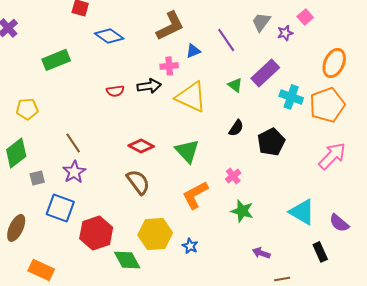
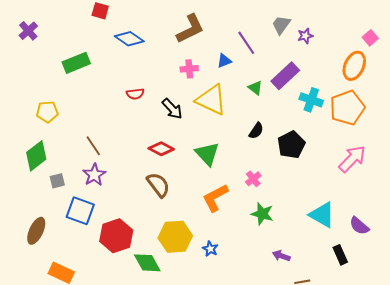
pink square: (305, 17) -> (370, 38), moved
blue triangle: (193, 51) -> (224, 61), moved
black arrow: (149, 86) -> (172, 109), moved, turned 55

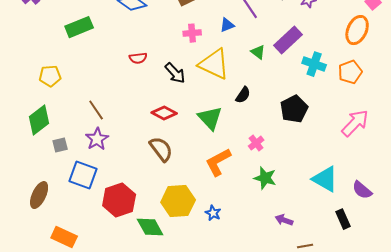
orange pentagon: (347, 108) -> (350, 72), size x0.7
black semicircle: (256, 131) -> (243, 95), moved

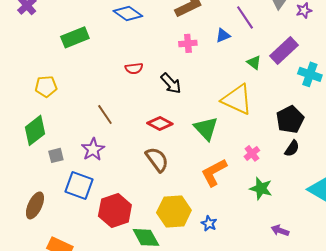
yellow triangle: (214, 64) -> (237, 99), moved
black semicircle: (243, 95) -> (292, 148), moved
brown line: (96, 110) -> (105, 114), moved

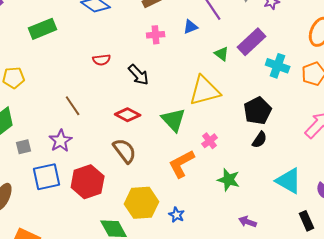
yellow triangle: (237, 99) -> (205, 91), turned -40
pink cross: (252, 153) -> (210, 141), moved
blue square: (79, 185) -> (47, 177), turned -32
red hexagon: (115, 210) -> (88, 182), moved

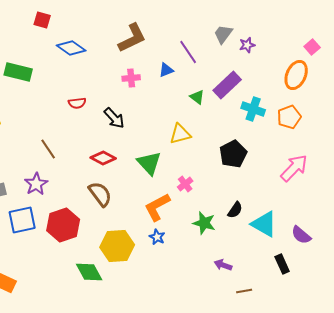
green rectangle: (43, 29) -> (18, 72), turned 36
yellow triangle: (205, 91) -> (180, 134), size x0.7
black semicircle: (260, 140) -> (235, 210), moved
blue star: (177, 215) -> (157, 237), moved

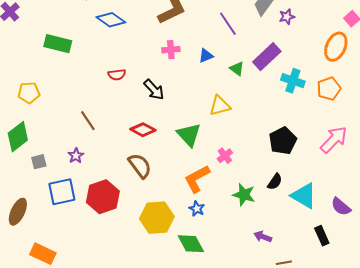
blue triangle: (166, 70) -> (206, 56), moved
black pentagon: (233, 154) -> (283, 141), moved
purple star: (36, 184) -> (76, 156), size x0.7
green diamond: (89, 272) -> (191, 244), moved

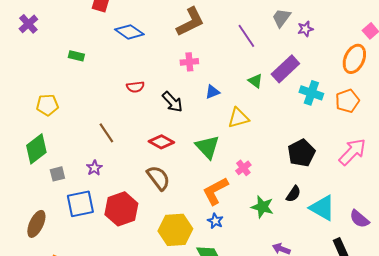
green rectangle: (58, 44) -> (76, 56), size x0.6
blue triangle: (206, 56) -> (212, 92), moved

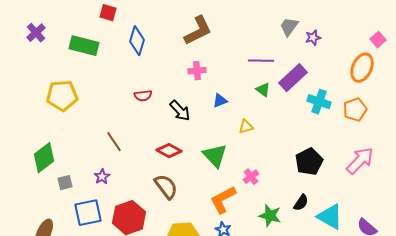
blue diamond: (129, 32) -> (137, 41), turned 72
purple line: (246, 36) -> (261, 61), moved, turned -55
green rectangle: (76, 56) -> (84, 46), moved, size x1.8
yellow pentagon: (47, 105) -> (62, 96), moved, size x1.4
yellow triangle: (238, 118) -> (246, 127), size x0.7

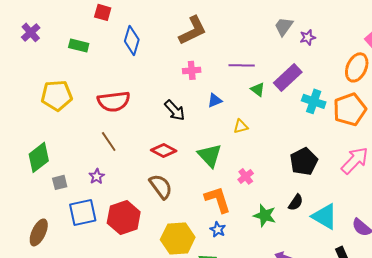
green rectangle: (84, 46) -> (79, 45), size x0.7
purple line: (261, 61) -> (242, 65), moved
red semicircle: (143, 96) -> (114, 101), moved, size x1.8
orange pentagon: (355, 110) -> (350, 109), size x1.4
orange L-shape: (223, 200) -> (218, 199), turned 100

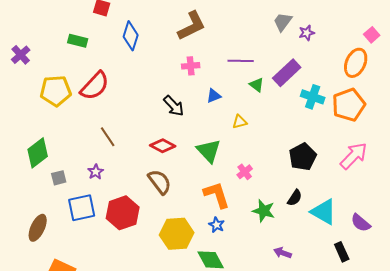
purple cross: (31, 32) -> (21, 55), moved
red semicircle: (114, 101) -> (95, 86), moved, turned -40

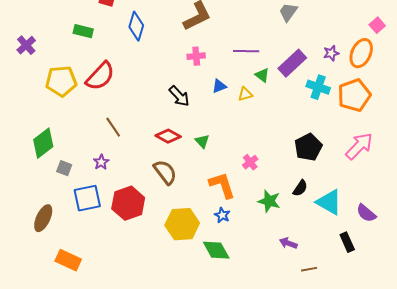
purple star: (307, 33) -> (331, 53), moved
yellow triangle: (240, 122) -> (245, 94), moved
green triangle: (209, 151) -> (202, 141), moved, size x0.6
gray square: (59, 178) -> (64, 168), turned 35

